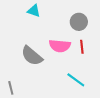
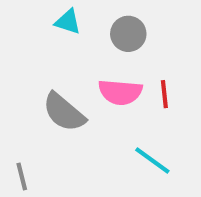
gray circle: (79, 22) -> (128, 34), moved

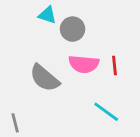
gray circle: (128, 34) -> (73, 29), moved

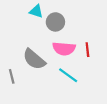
cyan line: (106, 112) -> (68, 75), moved
gray line: (15, 123) -> (12, 76), moved

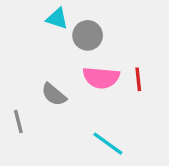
gray semicircle: (34, 59) -> (54, 95), size x0.7
cyan line: (68, 75) -> (108, 144), moved

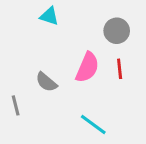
gray circle: (88, 35) -> (117, 31), moved
pink semicircle: (101, 78) -> (87, 67), turned -72

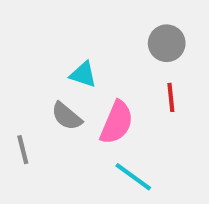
cyan triangle: (49, 16) -> (83, 75), moved
pink semicircle: (87, 67) -> (117, 123), moved

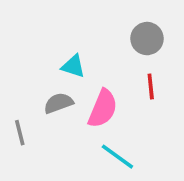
gray semicircle: (67, 116) -> (58, 103), turned 120

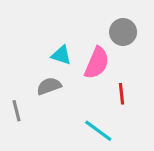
red line: (151, 86) -> (121, 94), moved
pink semicircle: (103, 109) -> (97, 63), moved

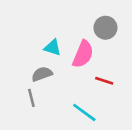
red line: (121, 94) -> (104, 81), turned -66
gray line: (17, 111) -> (31, 98), moved

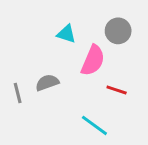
cyan triangle: (53, 48) -> (66, 34), moved
gray line: (31, 98) -> (18, 93), moved

